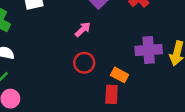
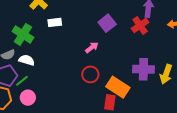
orange rectangle: (120, 75) -> (118, 87), size x1.6

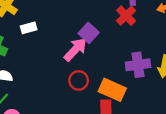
purple square: (107, 23) -> (89, 33), moved
pink arrow: (92, 47) -> (75, 49), size x1.6

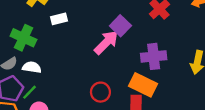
purple cross: (138, 65) -> (154, 56), moved
red circle: (79, 80) -> (100, 92), moved

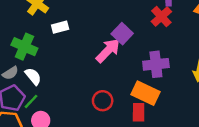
white semicircle: (32, 67) -> (33, 76), turned 42

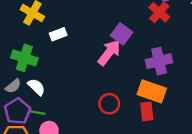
green line: (31, 101) -> (37, 113), turned 63

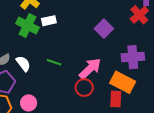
pink arrow: (109, 52) -> (90, 69), moved
green cross: (24, 58) -> (28, 25), moved
green line: (37, 113) -> (54, 62), moved

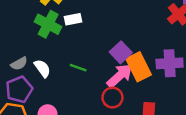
purple square: (104, 29) -> (121, 52), moved
orange rectangle: (123, 82) -> (139, 67), moved, turned 35

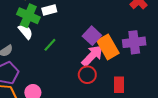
white semicircle: (42, 68) -> (25, 32), moved
green line: (78, 68) -> (50, 45), moved, turned -64

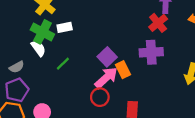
purple cross: (134, 42) -> (151, 52), moved
orange rectangle: (108, 47) -> (123, 70), size x0.7

